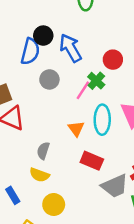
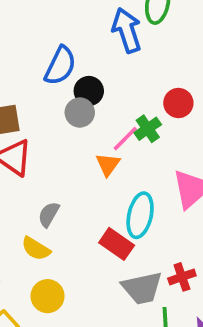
black circle: (43, 36) -> (89, 91), moved
blue arrow: (71, 48) -> (127, 30), moved
cyan ellipse: (102, 120) -> (140, 215), moved
orange triangle: (76, 129) -> (108, 164), moved

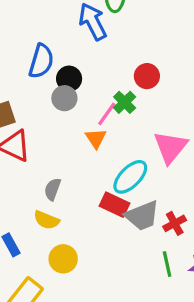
cyan ellipse: (140, 215) -> (130, 177), turned 42
gray trapezoid: (142, 288) -> (142, 216), moved

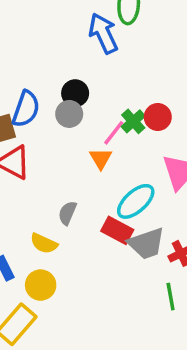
blue semicircle: (41, 61) -> (26, 109), moved
red circle: (147, 76) -> (158, 117), moved
gray semicircle: (53, 189) -> (67, 213), moved
yellow circle: (63, 259) -> (41, 285), moved

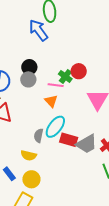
pink line: (114, 133) -> (56, 85), turned 70
cyan ellipse: (136, 201) -> (55, 127), moved

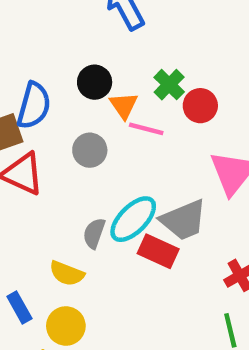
green cross: (65, 76) -> (169, 85), moved
gray circle: (28, 79) -> (90, 150), moved
orange triangle: (51, 101) -> (124, 105), moved
gray trapezoid: (87, 144) -> (184, 220), moved

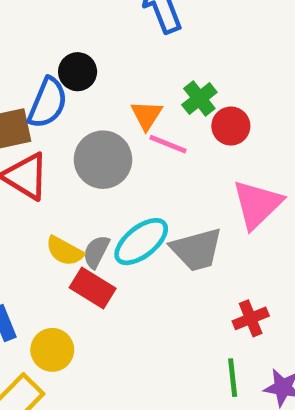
black circle: (95, 82) -> (78, 72), moved
gray circle: (90, 150) -> (103, 160), size x1.5
red rectangle: (158, 251) -> (93, 288), moved
yellow semicircle: (67, 273) -> (65, 251), moved

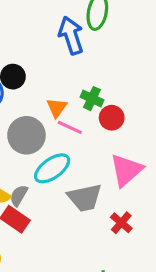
green cross: (199, 98) -> (92, 99), turned -30
cyan ellipse: (141, 242) -> (52, 168), moved
red cross: (251, 318) -> (121, 223), moved, turned -30

